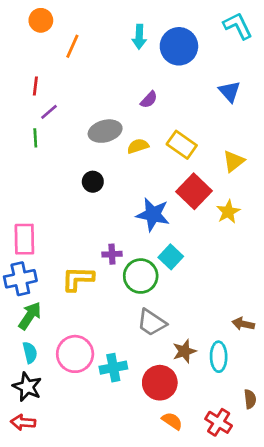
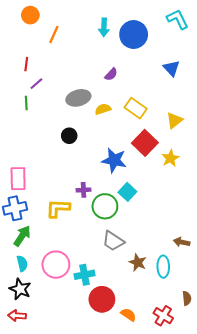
brown star: (184, 351) -> (138, 263), turned -30
red circle: (160, 383) -> (102, 299), moved

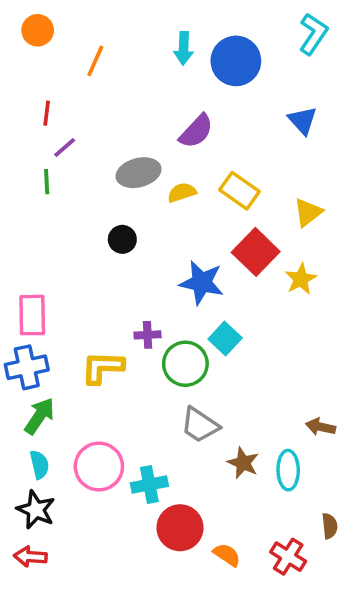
orange circle: (30, 15) -> (38, 30), moved
cyan L-shape: (178, 19) -> (313, 34), turned 60
purple semicircle: (111, 74) -> (196, 131), size x1.5

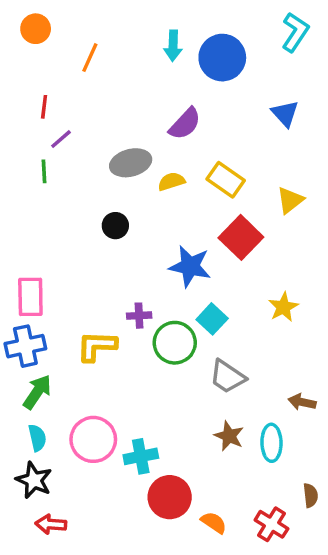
yellow star: (301, 279) -> (283, 307), moved
gray trapezoid: (200, 425) -> (227, 377), moved
red arrow: (30, 557) -> (51, 524), moved

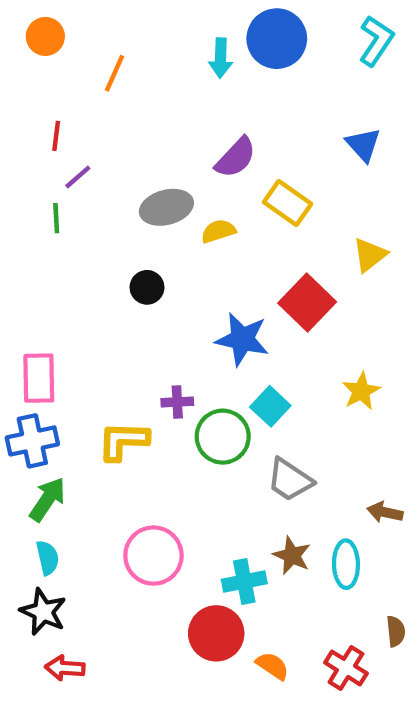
blue circle: (222, 58) -> (277, 39), moved
yellow rectangle: (226, 180) -> (288, 203), moved
pink circle: (93, 439) -> (153, 556), moved
cyan cross: (141, 456) -> (244, 581), moved

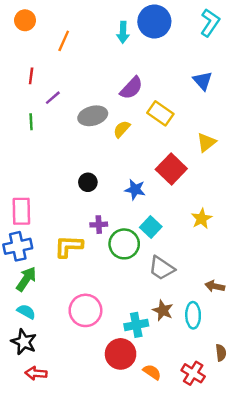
purple line: (78, 177) -> (53, 98), moved
yellow semicircle: (218, 231) -> (122, 129), turned -30
black circle: (147, 287) -> (88, 182), moved
blue star: (242, 339) -> (135, 190), size x0.7
cyan semicircle: (48, 558) -> (26, 312), turned -48

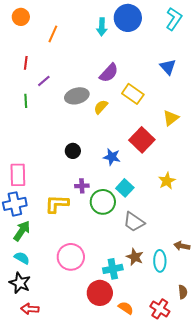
brown arrow: (215, 286) -> (182, 246), moved

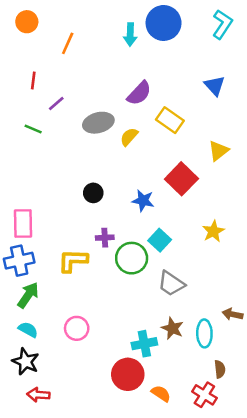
green line: (26, 101) -> (33, 129), turned -64
pink circle: (71, 257) -> (77, 328), moved, size x0.7
brown semicircle: (183, 292) -> (220, 369), moved

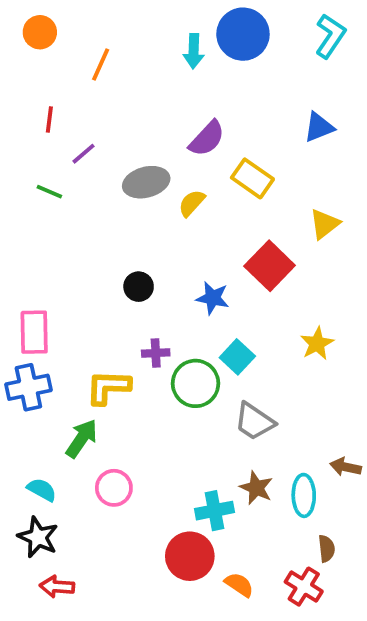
blue triangle: (215, 86) -> (319, 127), turned 50
green arrow: (28, 295) -> (82, 438), moved

